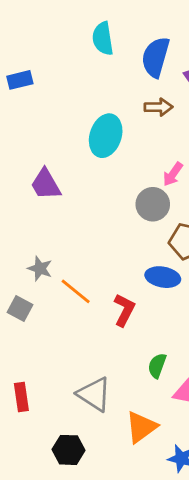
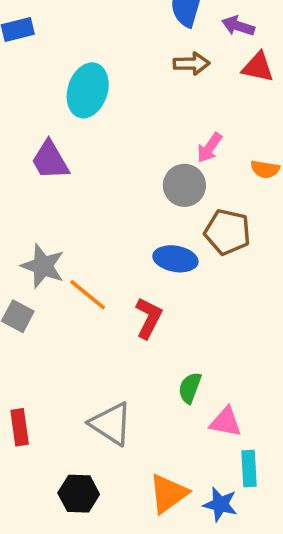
cyan ellipse: (106, 136) -> (88, 90), moved
gray star: (40, 269) -> (43, 266), size x1.4
blue ellipse: (163, 277) -> (175, 259), moved
orange triangle: (141, 427) -> (168, 494), moved

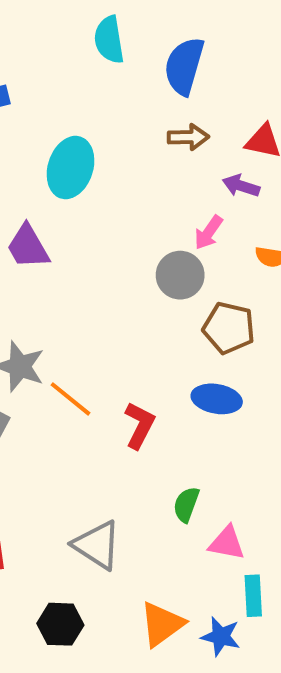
purple arrow: (238, 26) -> (241, 186), moved
blue ellipse: (175, 259) -> (217, 399), moved

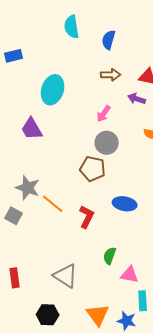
blue semicircle: (184, 66) -> (109, 40), size x0.7
pink arrow: (209, 232) -> (104, 114), moved
brown pentagon: (229, 328) -> (93, 169), moved
orange triangle: (162, 624) -> (98, 315), turned -30

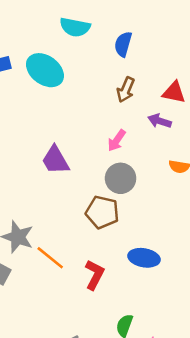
cyan semicircle: (72, 27) -> (75, 27), turned -70
brown arrow: (111, 75) -> (126, 90), turned 114
cyan ellipse: (53, 90) -> (45, 70), moved, turned -72
purple trapezoid: (32, 129) -> (55, 160), moved

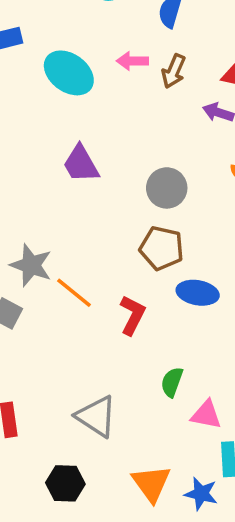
cyan ellipse: (45, 70) -> (69, 73), moved
pink arrow: (117, 141) -> (132, 61), moved, turned 55
brown pentagon: (102, 212) -> (162, 248), moved

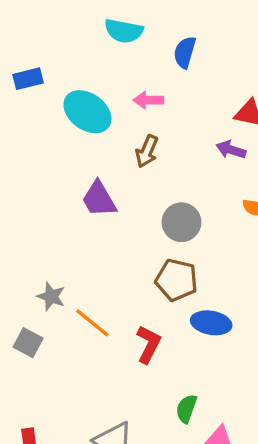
brown arrow: (174, 71) -> (147, 151), moved
gray star: (31, 265) -> (51, 296), size x0.7

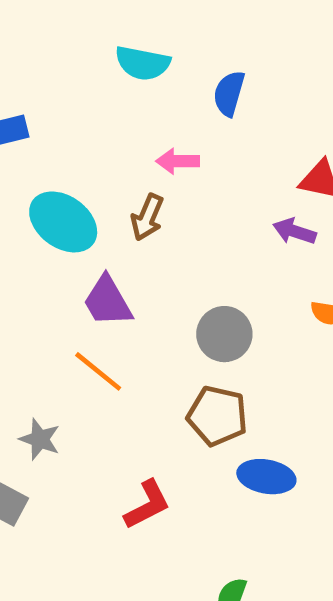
cyan ellipse: (87, 112) -> (63, 222), moved
brown arrow: (147, 151) -> (147, 217), moved
orange line: (92, 323) -> (98, 371), moved
red L-shape: (148, 344) -> (147, 505), moved, turned 36

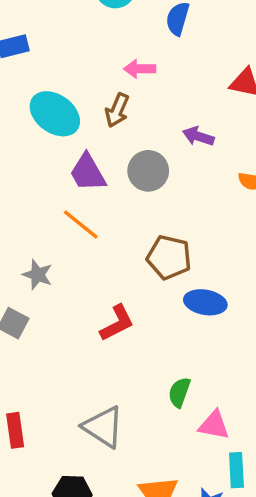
purple arrow: (294, 231) -> (198, 136), moved
gray circle: (224, 334) -> (148, 171), moved

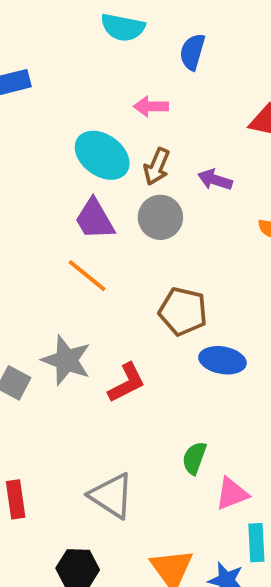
brown arrow: (117, 110) -> (157, 167), moved
cyan ellipse: (55, 114) -> (102, 155), moved
gray star: (38, 275) -> (66, 360), moved, size x1.5
pink triangle: (214, 425) -> (232, 494), turned -32

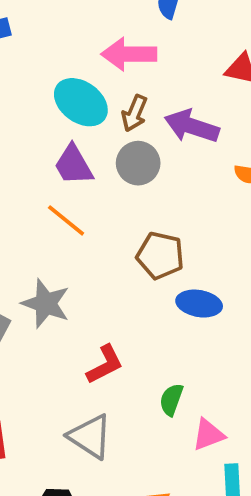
pink arrow: (151, 106) -> (129, 54), size x1.6
purple arrow: (215, 180) -> (192, 126), size x1.6
red L-shape: (127, 383) -> (105, 364), moved

